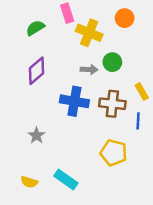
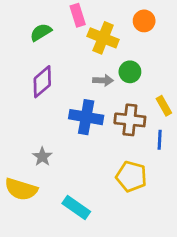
yellow semicircle: (29, 182) -> (21, 189), moved, size x1.6

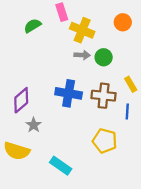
orange circle: (144, 21) -> (123, 22), moved
gray arrow: (103, 80) -> (82, 55), moved
purple diamond: (42, 82) -> (21, 100), moved

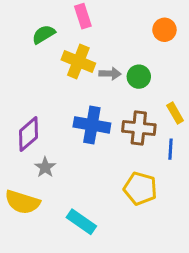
yellow cross: (82, 30) -> (78, 62), moved

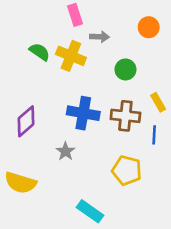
green semicircle: (44, 34) -> (40, 52), moved, turned 65
gray arrow: (110, 74) -> (100, 37), moved
gray star: (45, 167) -> (65, 151), moved
cyan rectangle: (81, 222) -> (90, 211), moved

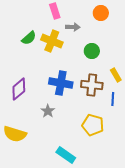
orange circle: (149, 27) -> (101, 13), moved
green semicircle: (40, 52) -> (29, 38), turned 105

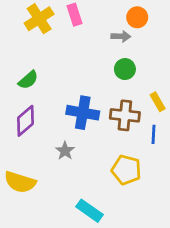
gray arrow: (73, 27) -> (121, 36), moved
green semicircle: (29, 38) -> (28, 80), moved
yellow cross: (52, 41) -> (39, 19), moved, turned 35

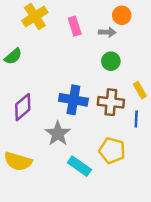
pink rectangle: (75, 15) -> (75, 26), moved
green semicircle: (28, 80) -> (13, 56), moved
gray star: (65, 151) -> (58, 134), size x1.5
cyan rectangle: (90, 211) -> (79, 166), moved

